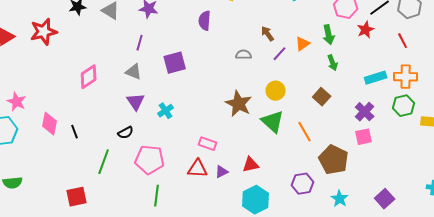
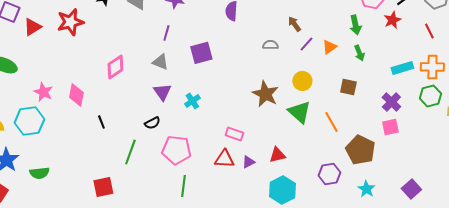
orange triangle: (303, 44) -> (329, 47), moved
brown square: (322, 97) -> (348, 87), turned -30
pink diamond: (50, 124) -> (76, 95), moved

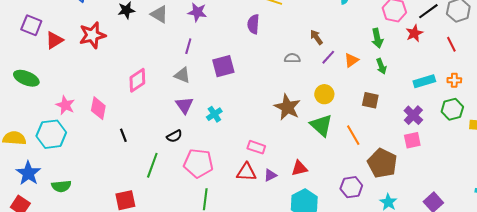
orange cross: (432, 67) -> (454, 80), size x0.6

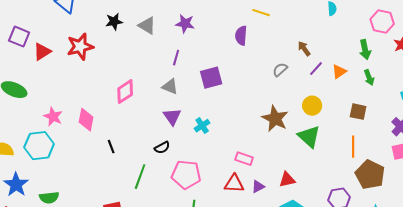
gray semicircle: (292, 58) -> (280, 70), turned -42
orange line: (353, 135) -> (353, 147), moved, turned 30

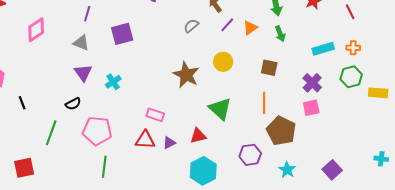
pink diamond: (125, 92) -> (36, 30), moved
green triangle: (309, 137) -> (220, 109), moved

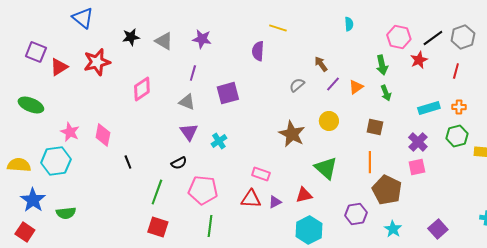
red line: (350, 12) -> (456, 71), turned 42
red square: (24, 168) -> (158, 227), moved, turned 30

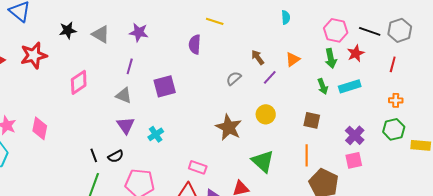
black line: (433, 38) -> (370, 31), turned 55
green arrow: (382, 65) -> (331, 58), moved
orange triangle: (356, 87) -> (293, 59), moved
cyan rectangle: (429, 108) -> (350, 86), moved
black line: (128, 162) -> (94, 155), moved

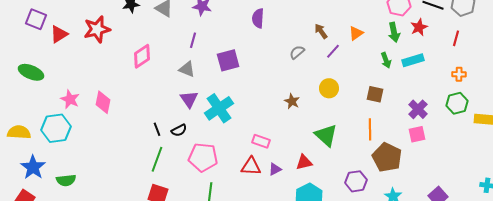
brown star: (229, 127) -> (292, 101), size x0.6
cyan cross: (156, 134) -> (219, 108), size x1.8

